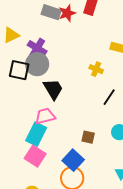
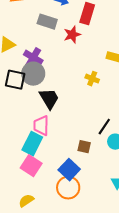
red star: (67, 13) -> (72, 35), moved
black line: (109, 97) -> (104, 127), moved
pink trapezoid: (45, 116) -> (41, 126), turned -75

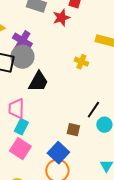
black trapezoid: (49, 99) -> (38, 82), turned 60
pink trapezoid: (41, 126) -> (16, 109), moved
cyan rectangle: (32, 144) -> (21, 127), size x0.7

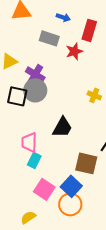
black trapezoid: (38, 82) -> (62, 127), moved
brown square: (73, 130) -> (86, 163), size x1.6
pink square: (20, 149) -> (44, 189), moved

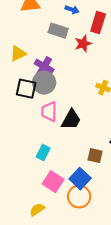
pink trapezoid: (29, 142) -> (49, 112), moved
brown square: (86, 163) -> (95, 156), size x0.7

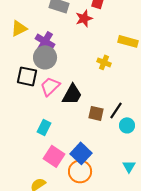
black square: (26, 89) -> (27, 76), moved
pink trapezoid: (49, 112) -> (50, 86), turned 45
brown square: (95, 156) -> (96, 113), moved

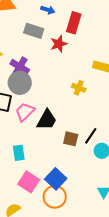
cyan rectangle: (44, 127) -> (19, 153), turned -35

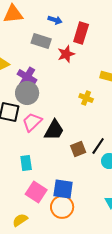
brown square: (71, 139) -> (78, 149), turned -35
blue square: (56, 179) -> (63, 189), turned -35

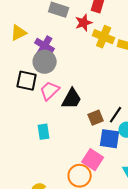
yellow cross: (86, 98) -> (104, 37), moved, size x1.5
blue square: (63, 189) -> (110, 139), moved
pink square: (36, 192) -> (93, 160), moved

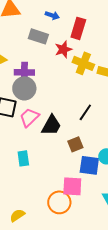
purple cross: (45, 46) -> (24, 72), turned -30
black line: (116, 115) -> (85, 112), moved
pink square: (93, 160) -> (72, 186), turned -30

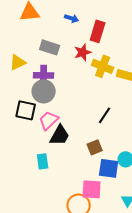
gray rectangle: (38, 36) -> (50, 47), moved
black trapezoid: (51, 125) -> (60, 135), moved

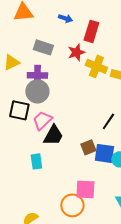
black line: (105, 115) -> (108, 121), moved
blue square: (109, 168) -> (104, 153), moved

